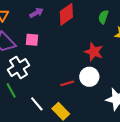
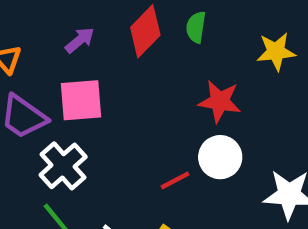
green semicircle: (103, 17) -> (196, 27), moved
pink square: (32, 40) -> (81, 100), size x1.5

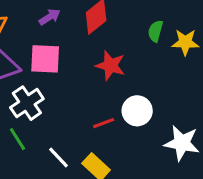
green semicircle: (196, 27) -> (155, 31), moved
red star: (220, 101) -> (110, 65), moved

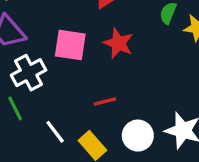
pink square: (45, 59) -> (70, 45), moved
white circle: (137, 111) -> (138, 136), moved

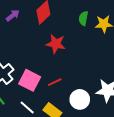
pink square: (70, 45) -> (30, 80), moved, turned 30

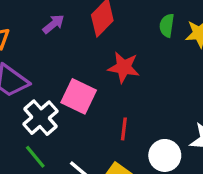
pink square: (30, 80) -> (79, 96), moved
red line: (55, 82) -> (124, 129), turned -56

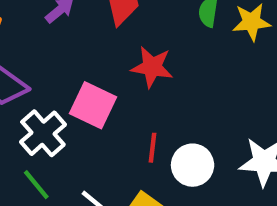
white circle: (165, 155) -> (193, 165), moved

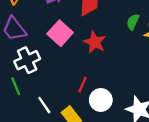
pink square: (93, 105) -> (60, 33), moved

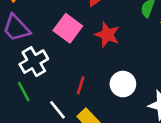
red line: (82, 85) -> (81, 85), moved
white circle: (101, 100) -> (123, 84), moved

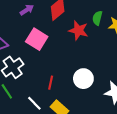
red star: (107, 35) -> (78, 30), moved

